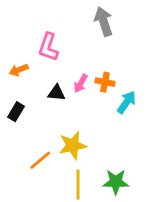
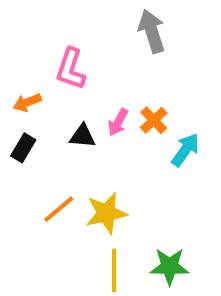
orange cross: (105, 82) -> (154, 120), turned 36
black rectangle: (16, 112) -> (23, 148), moved
orange line: (40, 160) -> (59, 209), moved

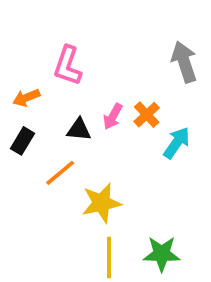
gray arrow: (152, 31) -> (184, 62), moved
orange line: (59, 209) -> (60, 173), moved

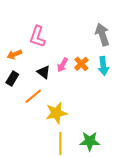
black triangle: (79, 130) -> (44, 72), turned 32
cyan arrow: (177, 143) -> (103, 66), moved, turned 138

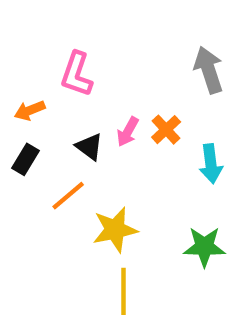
cyan arrow: (103, 66) -> (211, 164), moved
green star: (90, 141) -> (204, 247), moved

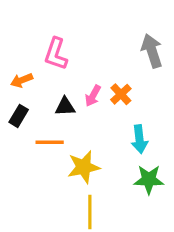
black triangle: (89, 147) -> (65, 107), turned -40
cyan arrow: (211, 164) -> (139, 139), moved
orange line: (68, 196) -> (50, 142), turned 40

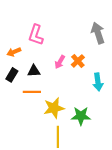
black triangle: (65, 107) -> (34, 71), moved
cyan arrow: (139, 139) -> (98, 82), moved
green star: (149, 179) -> (81, 116), moved

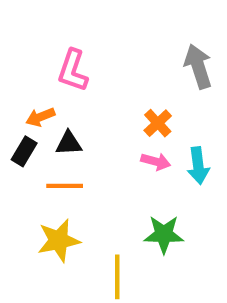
orange arrow: (14, 52) -> (40, 117), moved
pink arrow: (60, 62) -> (156, 162), moved, turned -104
yellow star: (54, 108) -> (59, 240), moved

